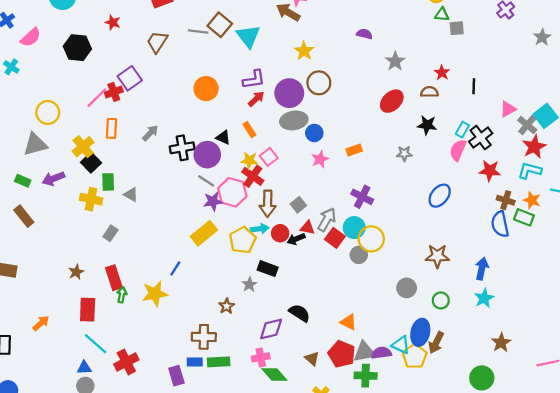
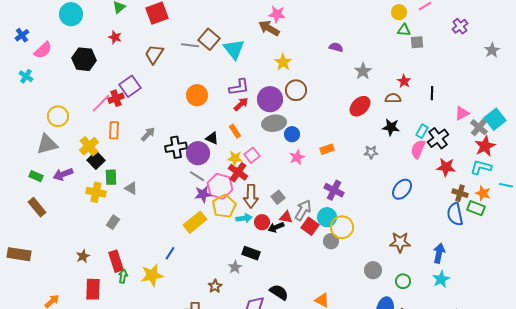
yellow pentagon: (243, 240) -> (224, 206), moved

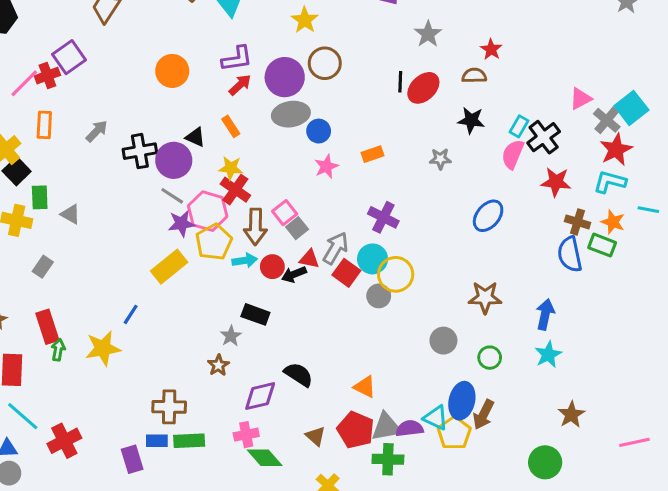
black line: (432, 93) -> (400, 82), moved
pink square: (252, 155) -> (285, 213), moved
brown star: (215, 286) -> (218, 365), moved

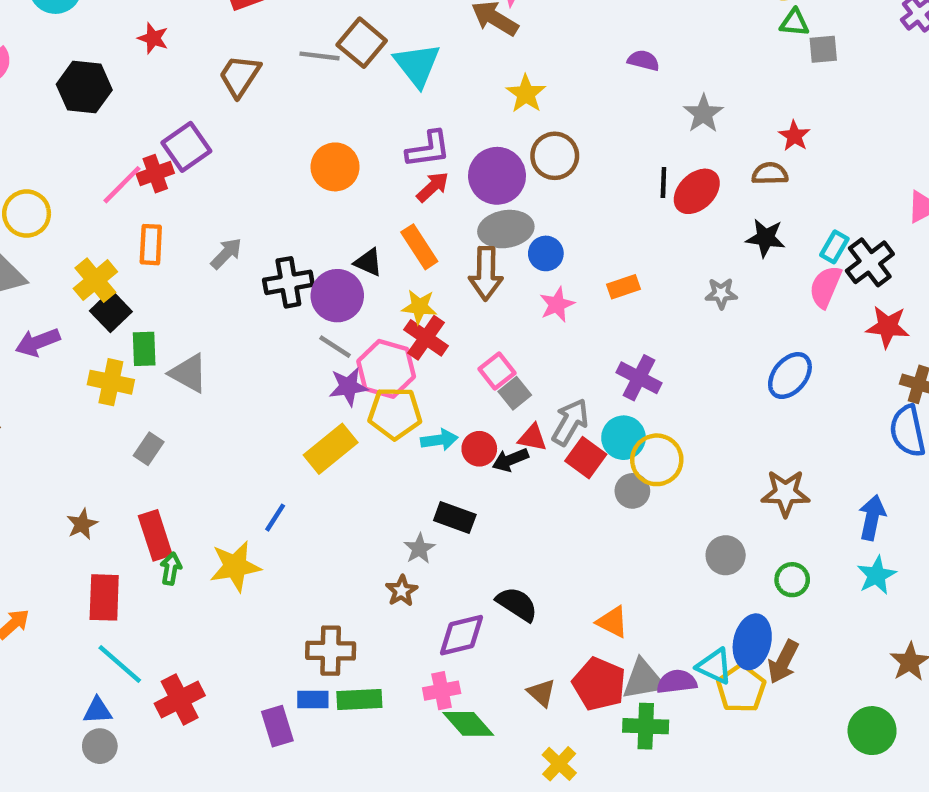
orange rectangle: (231, 126) -> (419, 247), size x1.4
gray triangle: (71, 214) -> (189, 373), size x1.4
brown arrow: (255, 227) -> (486, 273), moved
yellow pentagon: (214, 242) -> (395, 413), turned 30

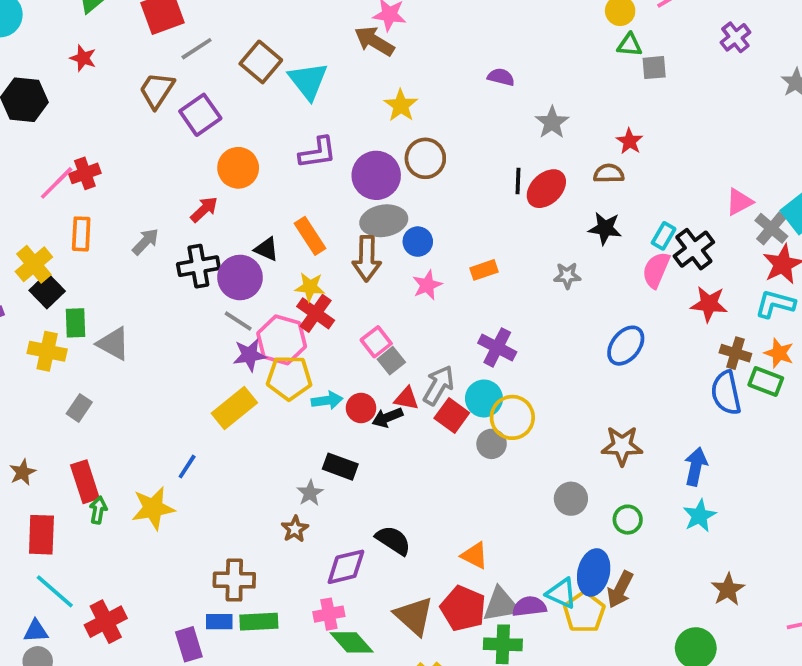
gray line: (319, 56) -> (197, 49), moved, turned -40
purple square: (186, 147) -> (200, 115), moved
red arrow: (433, 187) -> (204, 209), moved
brown triangle: (541, 693) -> (414, 616), size x1.6

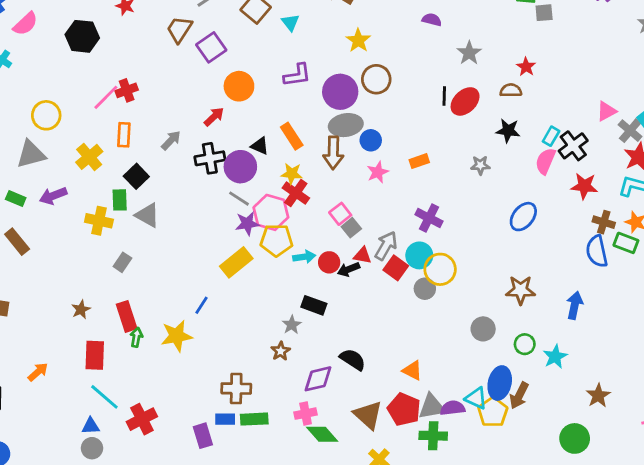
cyan triangle: (308, 81) -> (290, 22), size x0.6
black square: (47, 291) -> (136, 176), moved
cyan star: (700, 516) -> (555, 357), moved

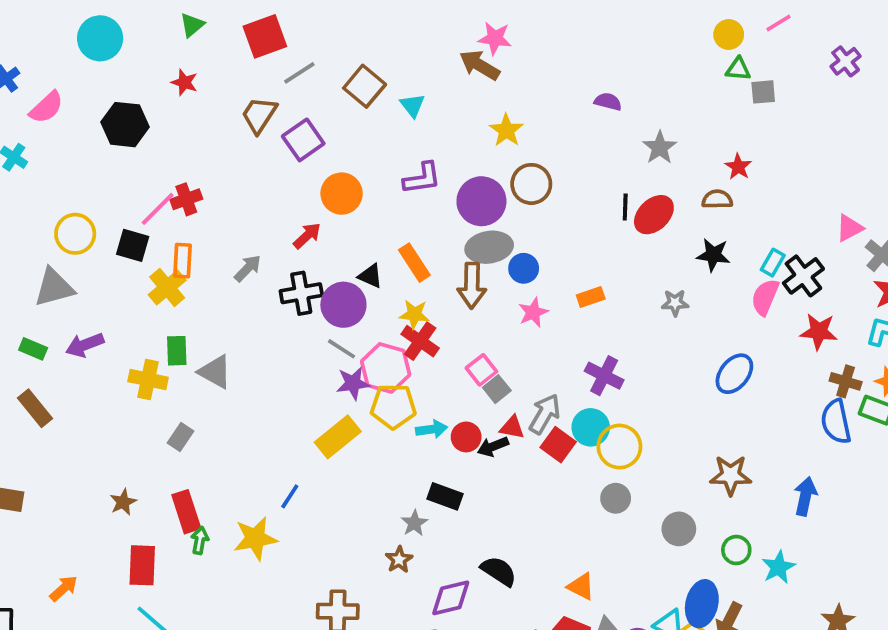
yellow cross: (89, 157) -> (167, 287), moved
black square: (136, 176) -> (133, 245), moved, turned -30
gray circle: (425, 289) -> (616, 498), moved

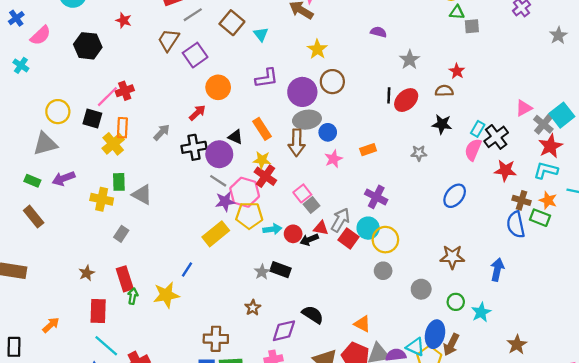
gray star: (414, 523) -> (262, 272), moved

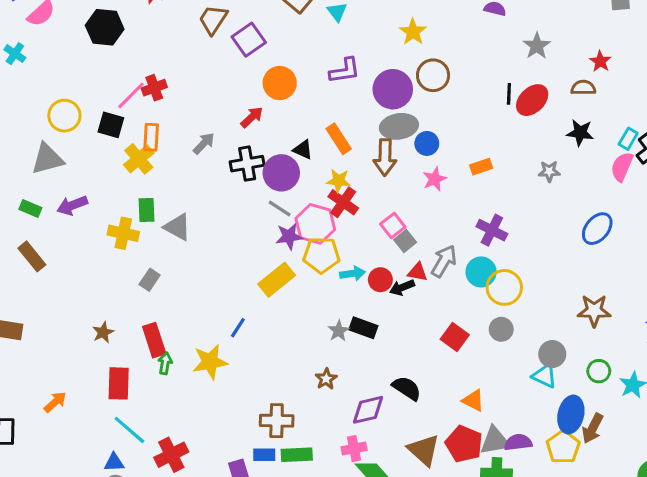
red square: (348, 238) -> (455, 337), moved
cyan triangle: (415, 347) -> (545, 376), moved

